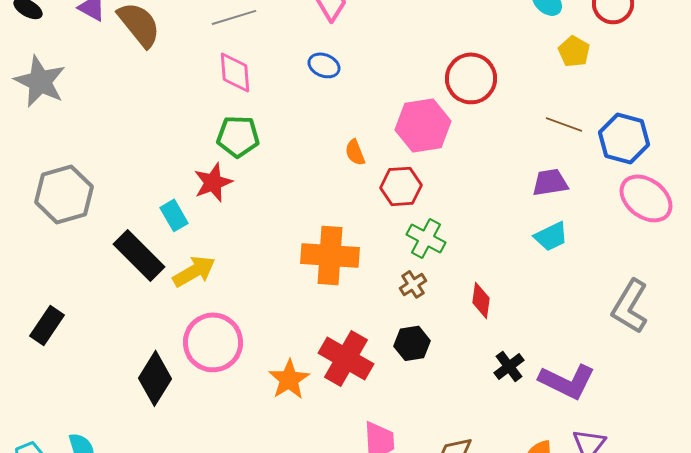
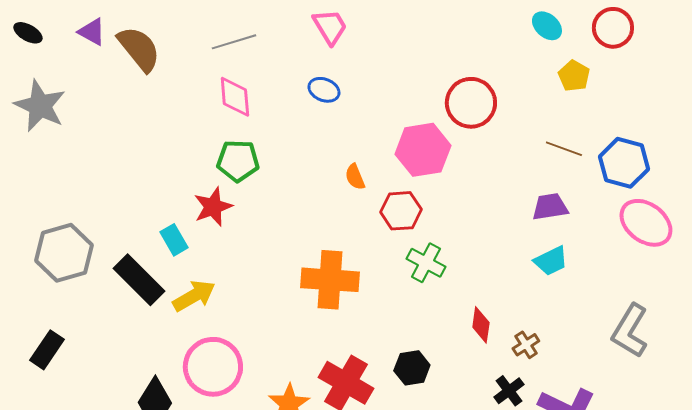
gray hexagon: (64, 194) -> (64, 253), moved
brown cross: (413, 284) -> (526, 345), moved

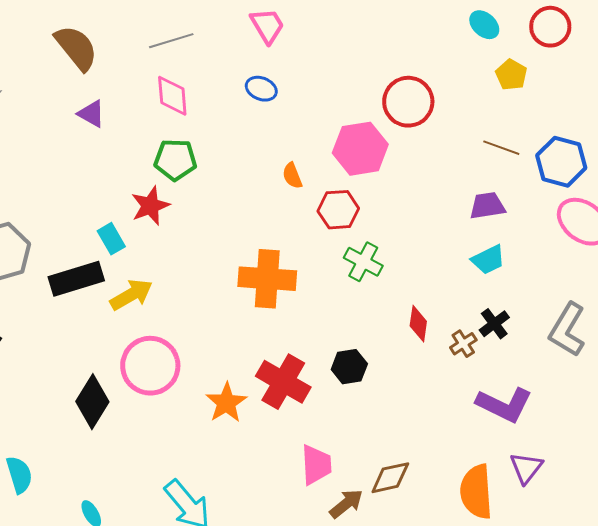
purple triangle: (92, 32) -> (91, 114), moved
black rectangle: (139, 280) -> (76, 279), turned -62
black cross: (509, 391) -> (494, 324), moved

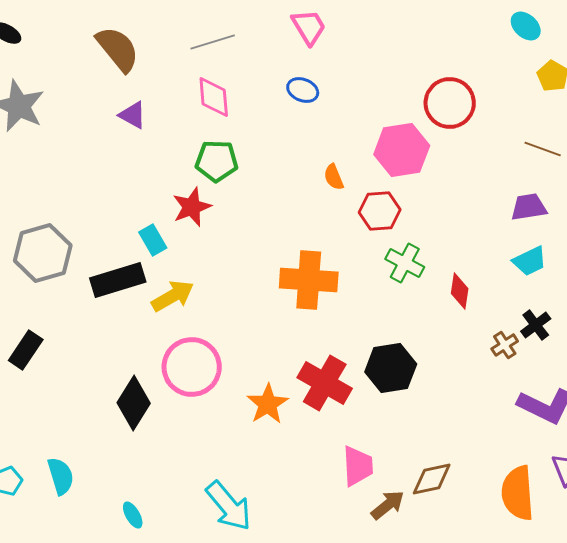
red diamond: (418, 324) -> (460, 291), moved
black hexagon: (349, 367) -> (391, 368), size x1.4

